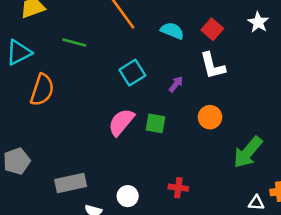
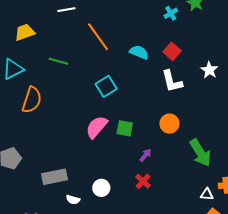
white star: (258, 22) -> (209, 70), moved
purple arrow: (176, 84) -> (145, 155), moved
green arrow: (248, 152) -> (200, 153), turned -72
red cross: (178, 188) -> (143, 181), turned 35

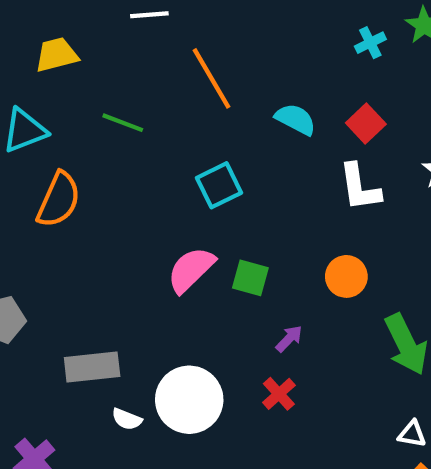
white circle: (101, 188) -> (189, 400), size x1.8

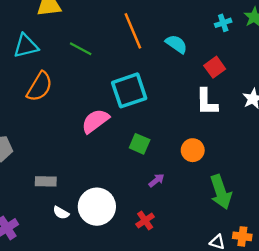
cyan semicircle: (296, 119) -> (176, 44), moved
cyan square: (219, 185) -> (129, 90), size x1.4
pink semicircle: (191, 270) -> (95, 121), moved
gray rectangle: (92, 367) -> (46, 181), size x0.7
red cross: (279, 394) -> (145, 221), moved

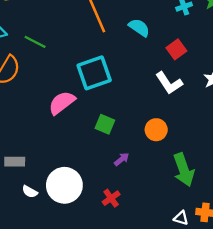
green line: (81, 49) -> (35, 42), moved
white L-shape: (207, 102) -> (169, 83), turned -32

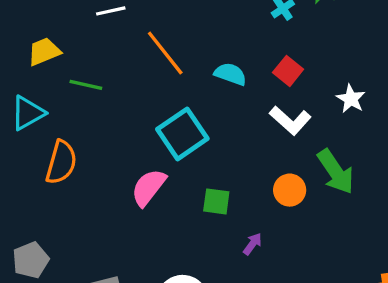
cyan semicircle: (139, 28) -> (230, 74), moved
green line: (35, 42) -> (86, 85), moved
green arrow: (184, 170) -> (336, 172), moved

